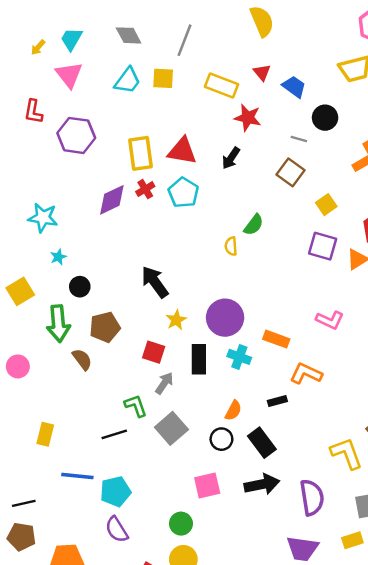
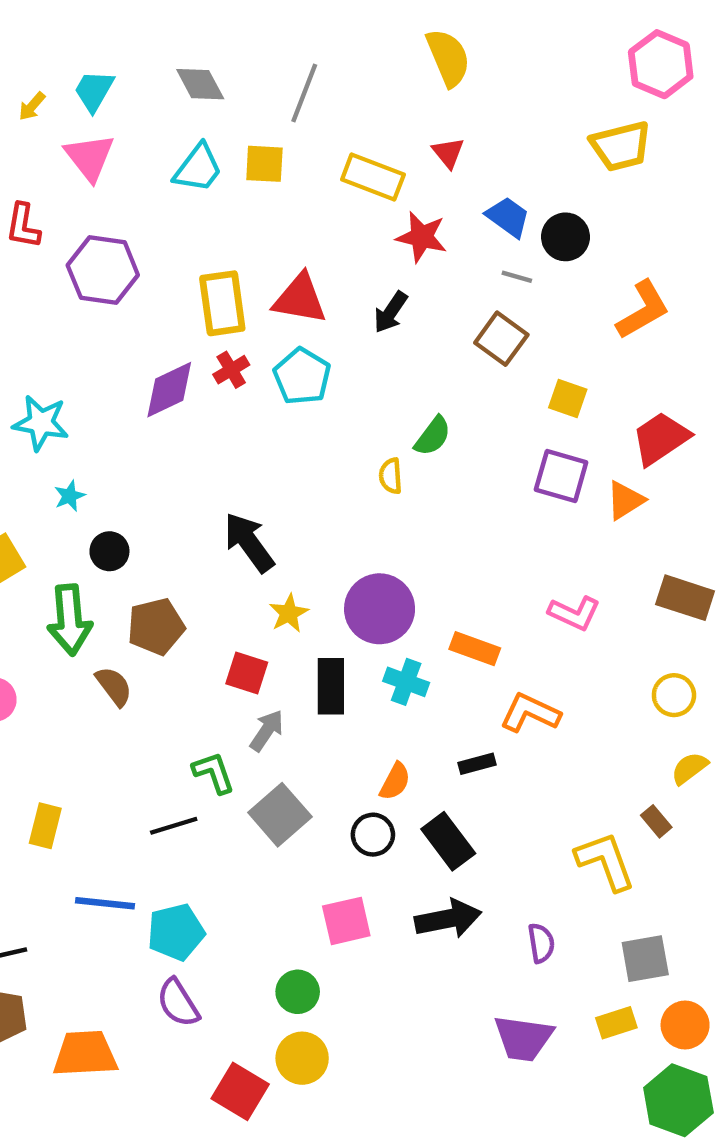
blue trapezoid: (294, 87) -> (508, 217), moved
yellow square: (326, 205) -> (568, 398), turned -36
purple semicircle: (312, 497) -> (541, 943), size x0.6

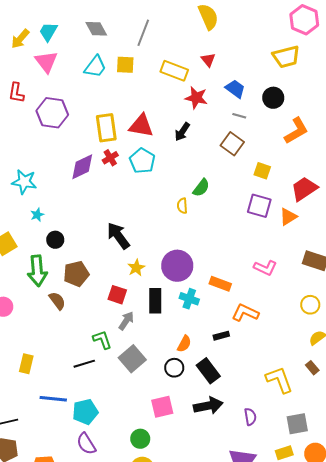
yellow arrow: (32, 106) -> (20, 39), size x1.5
black circle: (566, 237) -> (273, 98), moved
brown rectangle: (656, 821) -> (312, 368), moved

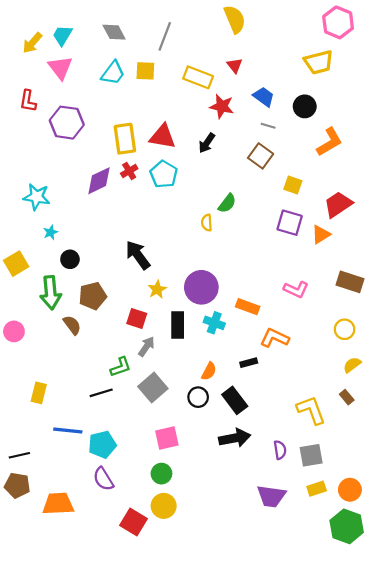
green L-shape: (102, 340) -> (121, 367), turned 90
pink square: (162, 407) -> (167, 438), moved
gray square: (297, 424) -> (311, 455), moved

